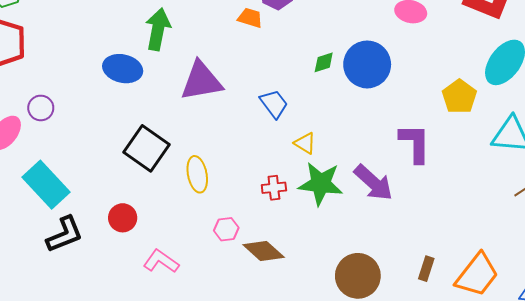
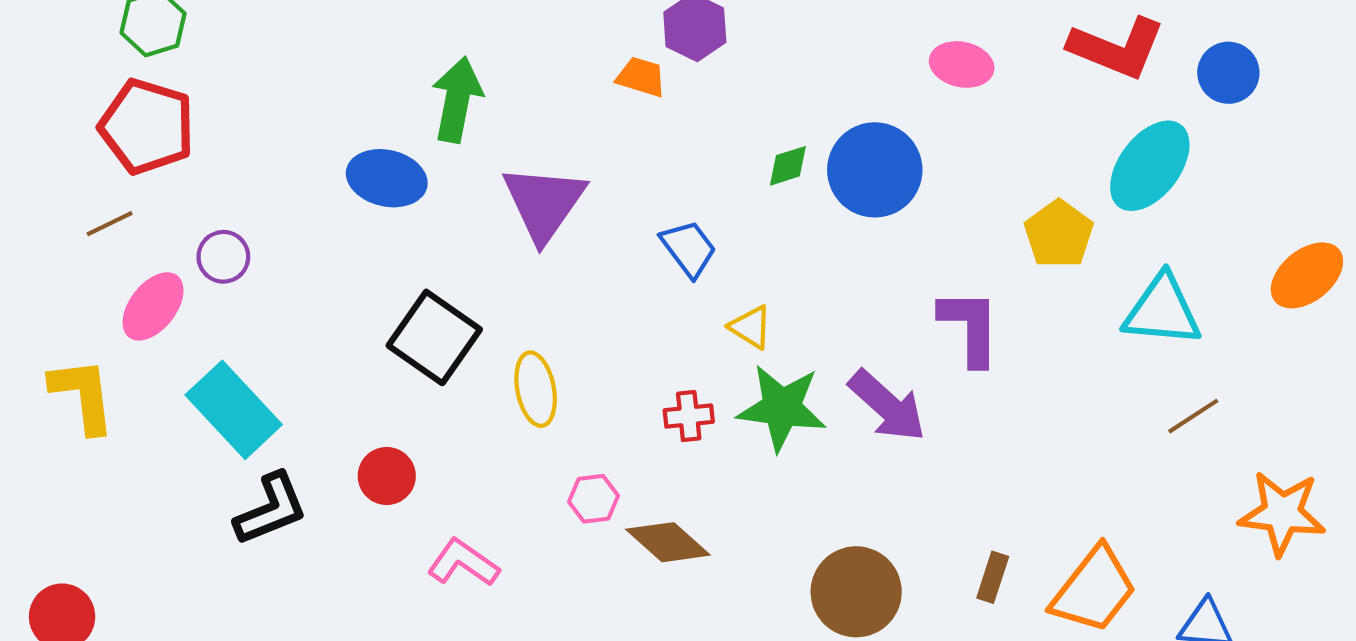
purple triangle: (201, 81) -> (544, 203), turned -45

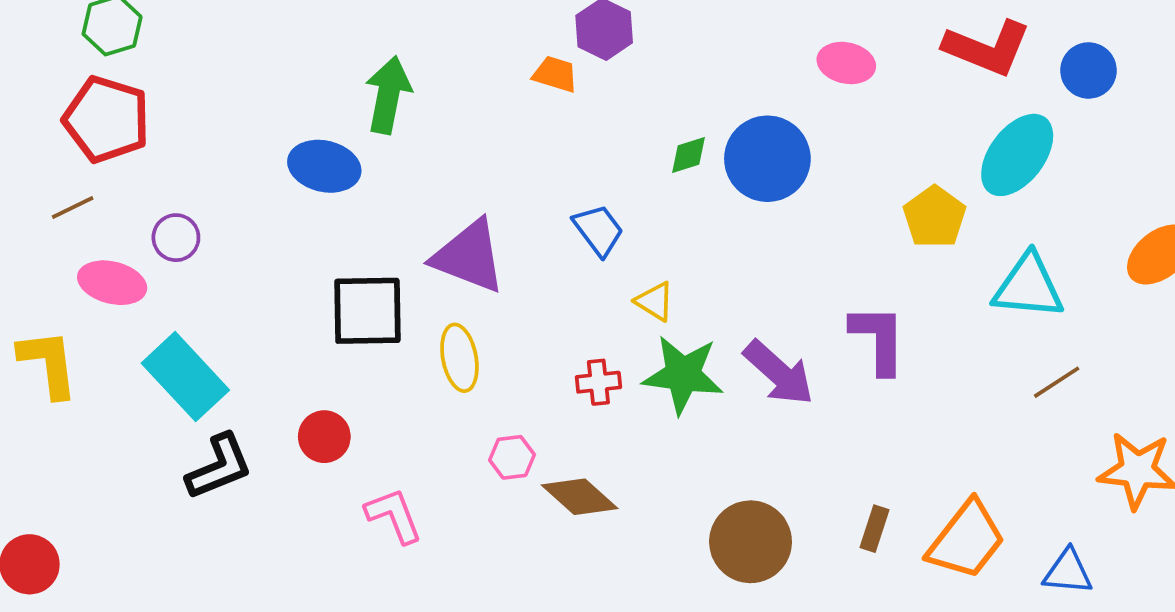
purple triangle: (544, 203) -> (469, 256), moved, turned -44
pink ellipse: (153, 306) -> (112, 283), turned 66
purple L-shape: (970, 327) -> (878, 339), moved
black square: (434, 337) -> (367, 311), turned -36
pink L-shape: (463, 563) -> (394, 515), turned 34

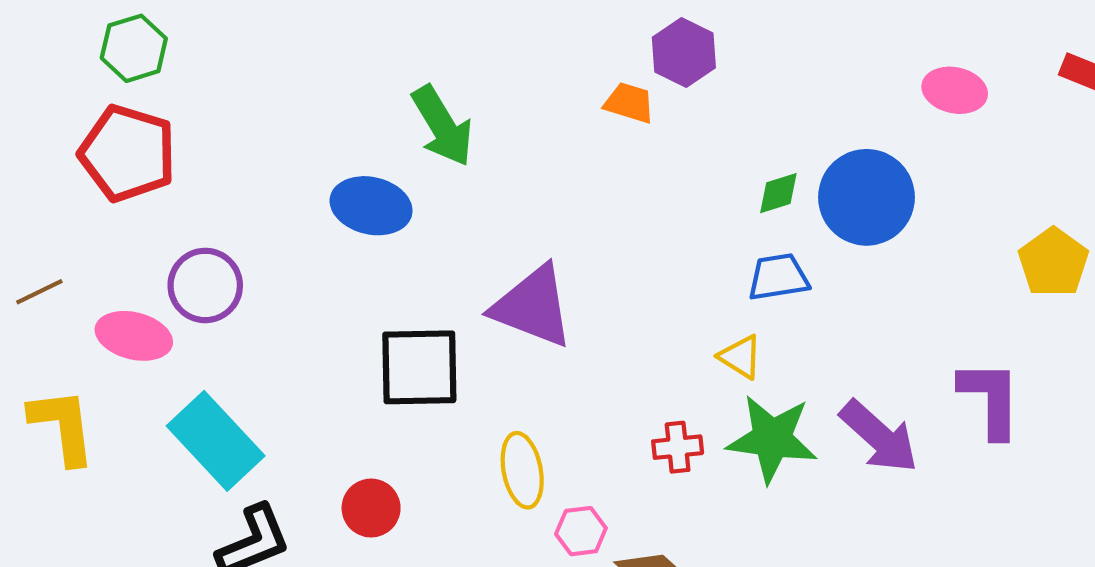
green arrow: (388, 95) -> (442, 126), turned 138
brown line: (73, 208) -> (39, 292), moved
blue trapezoid: (598, 230) -> (778, 277), moved, turned -62
purple circle: (176, 238) -> (205, 285), size x1.4
yellow ellipse: (459, 358) -> (522, 470), moved

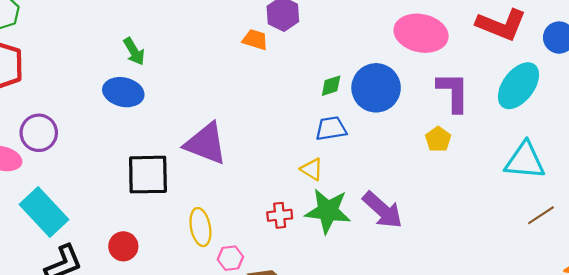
pink ellipse: (955, 90) -> (421, 33), size x1.6
green arrow: (442, 126) -> (134, 51), moved, size x0.7
yellow pentagon: (1053, 262) -> (438, 139), moved, size x0.7
purple L-shape: (990, 399) -> (453, 92), moved

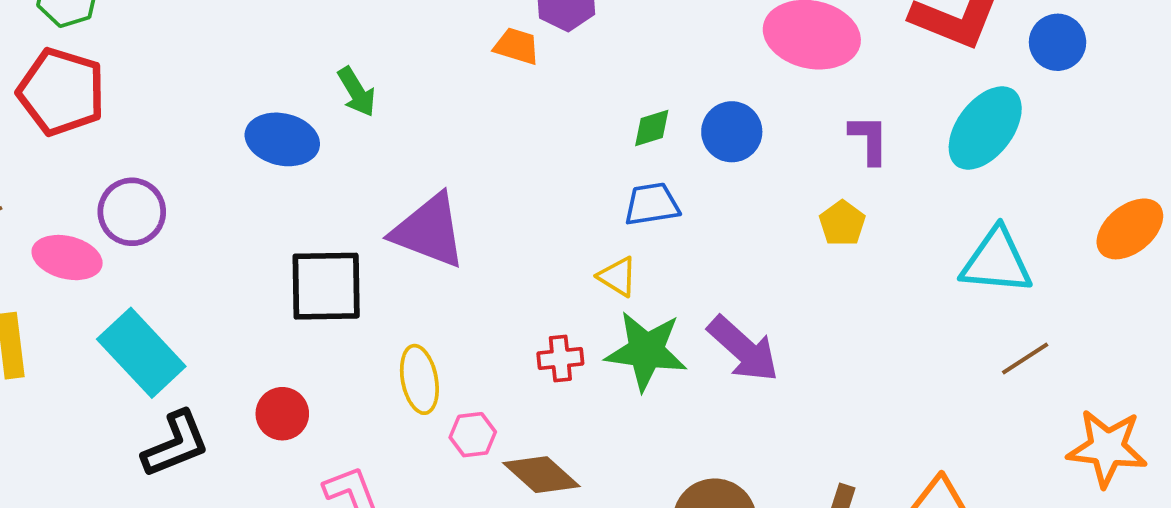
green arrow: (134, 51) -> (357, 92), moved
blue circle: (376, 88) -> (732, 132), size x0.7
purple L-shape: (453, 92) -> (869, 139), size x0.7

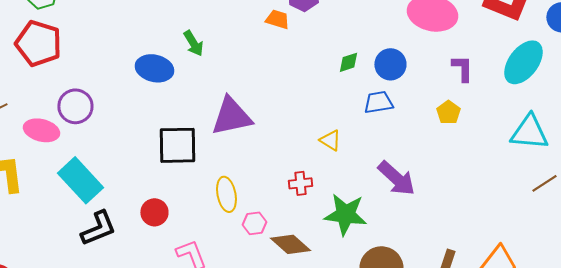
blue trapezoid: (652, 204) -> (378, 102), moved
purple triangle: (429, 231) -> (231, 116), turned -33
green star: (646, 351) -> (345, 214), moved

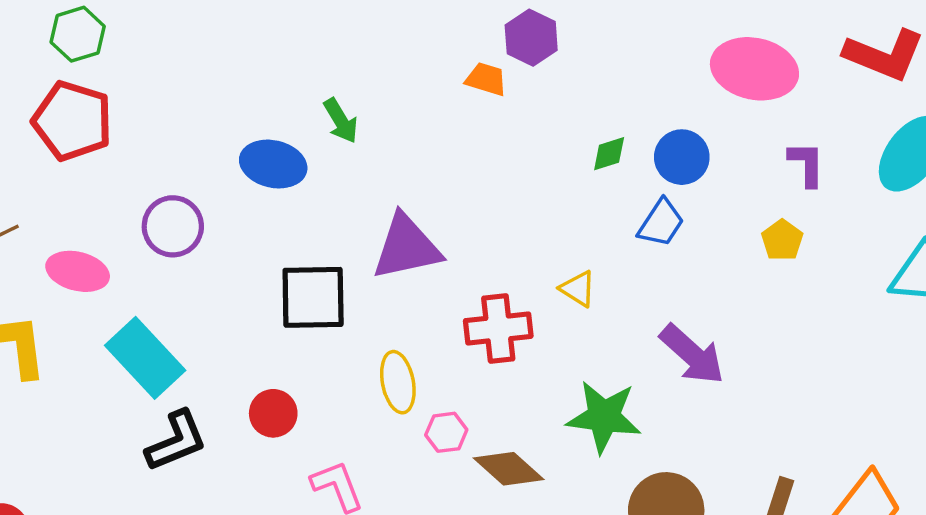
blue trapezoid: (378, 102) -> (661, 223), turned 132
purple circle: (75, 106) -> (173, 226), moved
red cross: (300, 183) -> (498, 328), moved, size x1.6

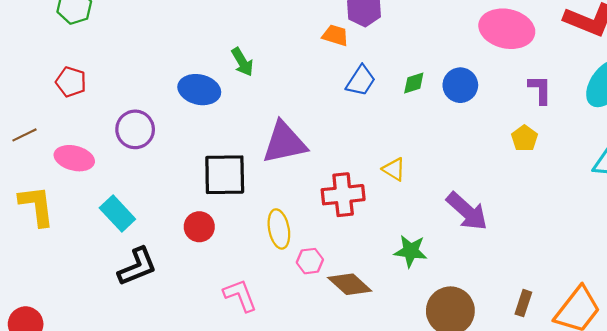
red pentagon: (72, 121) -> (71, 82), moved, size x0.6
blue trapezoid: (661, 223) -> (361, 81), moved
cyan rectangle: (145, 358) -> (117, 213), size x0.7
red circle: (273, 413) -> (199, 227), moved
green star: (604, 417) -> (411, 251), size x0.7

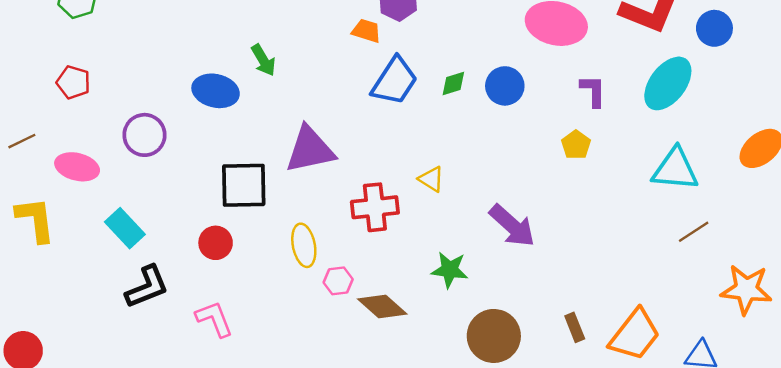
blue trapezoid: (361, 81) -> (395, 81), size x1.4
pink L-shape: (240, 295) -> (214, 319), moved
brown rectangle: (523, 303) -> (575, 327), turned -40

